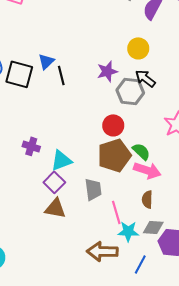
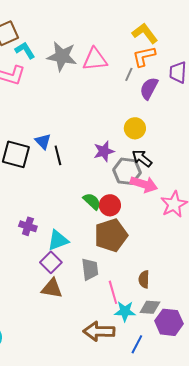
blue triangle: (46, 61) -> (43, 141), turned -30
green semicircle: (141, 151) -> (92, 201), moved
pink arrow: (147, 170) -> (144, 184), moved

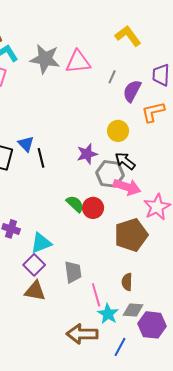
orange L-shape: (144, 56) -> (153, 112), moved
brown pentagon: (111, 235) -> (131, 235), moved
cyan star: (125, 311) -> (108, 314), turned 30

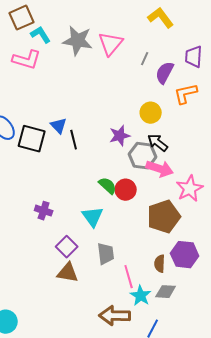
pink triangle: (78, 62) -> (111, 44), turned -44
cyan triangle: (41, 243) -> (93, 217), moved, turned -45
purple hexagon: (152, 325) -> (185, 255), moved

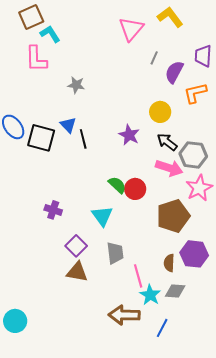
gray star: (78, 41) -> (76, 85), moved, size x0.6
pink triangle: (111, 44) -> (131, 29), moved
pink L-shape: (27, 60) -> (36, 59), turned 72
purple star: (120, 136) -> (129, 135), turned -30
gray hexagon: (143, 156) -> (193, 155), moved

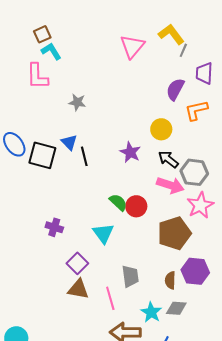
brown square: (31, 17) -> (42, 34), moved, size x0.7
gray line: (154, 58) -> (183, 50), moved
gray trapezoid: (115, 253) -> (130, 276), moved
pink line: (138, 276) -> (110, 298), moved

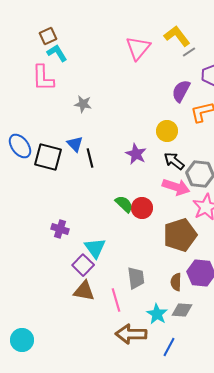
gray line: (183, 50) -> (189, 52), turned 32
cyan triangle: (103, 233) -> (95, 248), moved

